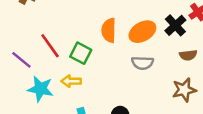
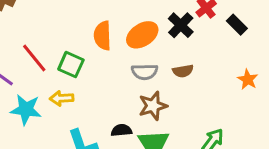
brown semicircle: (188, 55) -> (183, 71), moved
brown star: (184, 90) -> (153, 106), moved

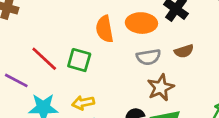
orange ellipse: (142, 35) -> (141, 23), turned 44
yellow arrow: (62, 98) -> (83, 103), moved

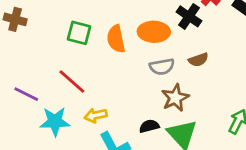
red line: (44, 59) -> (72, 81), moved
green square: (79, 60) -> (79, 33), moved

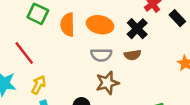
black cross: (189, 16) -> (137, 29), moved
yellow arrow: (96, 115) -> (39, 85), turned 120

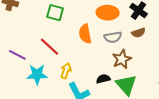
orange semicircle: (67, 25) -> (85, 34), moved

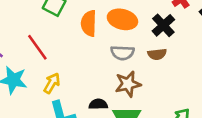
orange semicircle: (85, 34) -> (89, 23), moved

